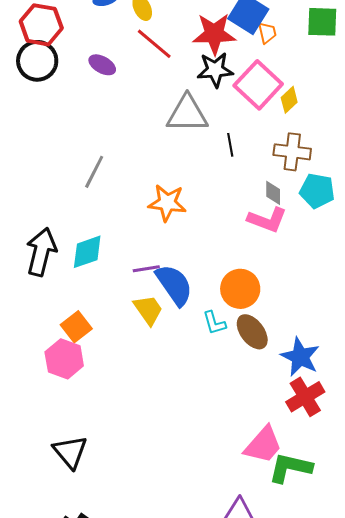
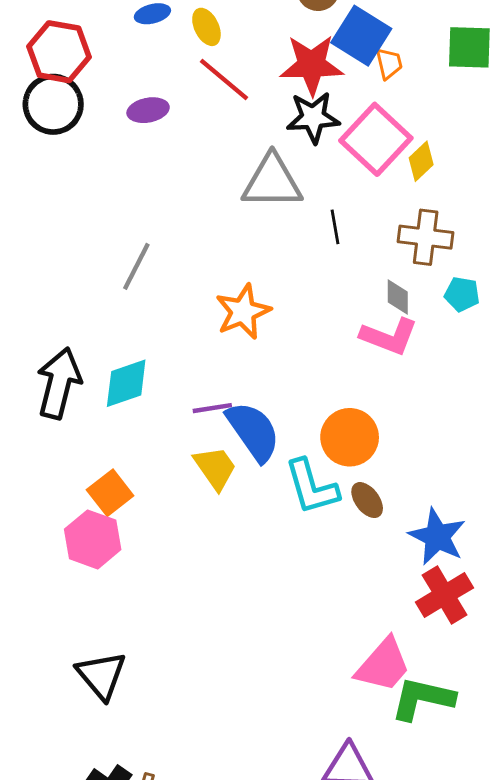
purple ellipse: (102, 65) -> (148, 110), turned -40
cyan pentagon: (317, 191) -> (462, 294), size x0.7
orange star: (167, 203) -> (243, 312), turned -30
cyan L-shape: (214, 323) -> (312, 487), size x1.6
brown ellipse: (252, 332) -> (367, 500), size x0.7

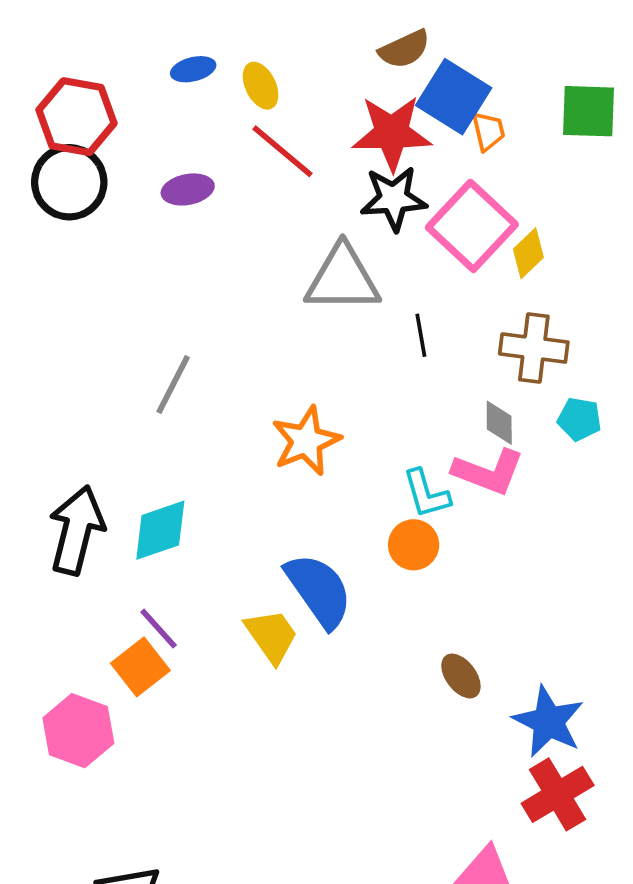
purple line: (212, 408) -> (159, 629), moved, turned 57
orange circle: (350, 437) -> (414, 545), moved, size x0.7
cyan L-shape: (312, 487) -> (426, 494), moved, size x0.7
pink hexagon: (93, 539) -> (78, 731), moved

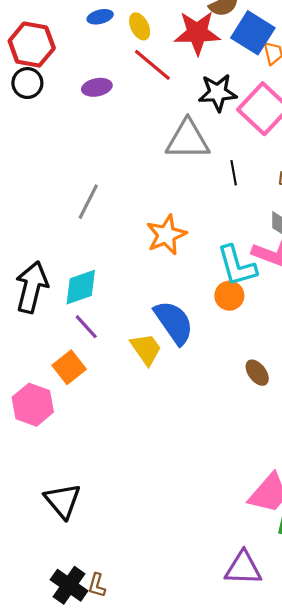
red star: (392, 133) -> (197, 33), moved
black circle: (69, 182) -> (27, 83), size x0.7
cyan L-shape: (426, 494) -> (237, 266), size x1.4
purple line: (159, 629) -> (86, 327), moved

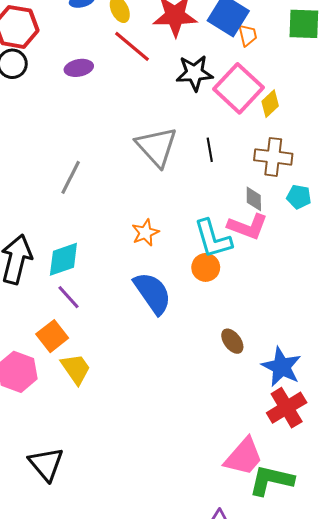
gray triangle: (188, 140) -> (157, 147), moved, turned 48
orange star: (166, 235) -> (145, 233), moved, size x0.7
yellow trapezoid: (146, 349) -> (76, 369), moved

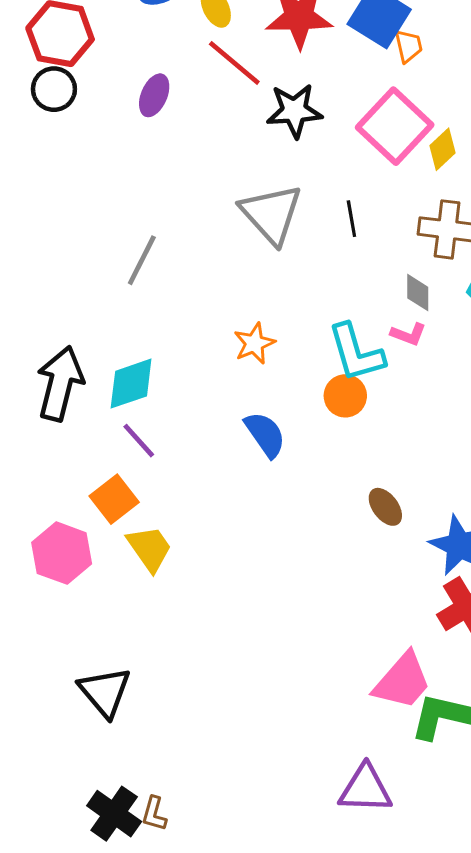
purple ellipse: (79, 68) -> (154, 95), turned -56
black star: (194, 73) -> (294, 111), moved
pink L-shape: (248, 227) -> (408, 334), size x0.6
blue semicircle: (153, 293) -> (265, 434), size x0.7

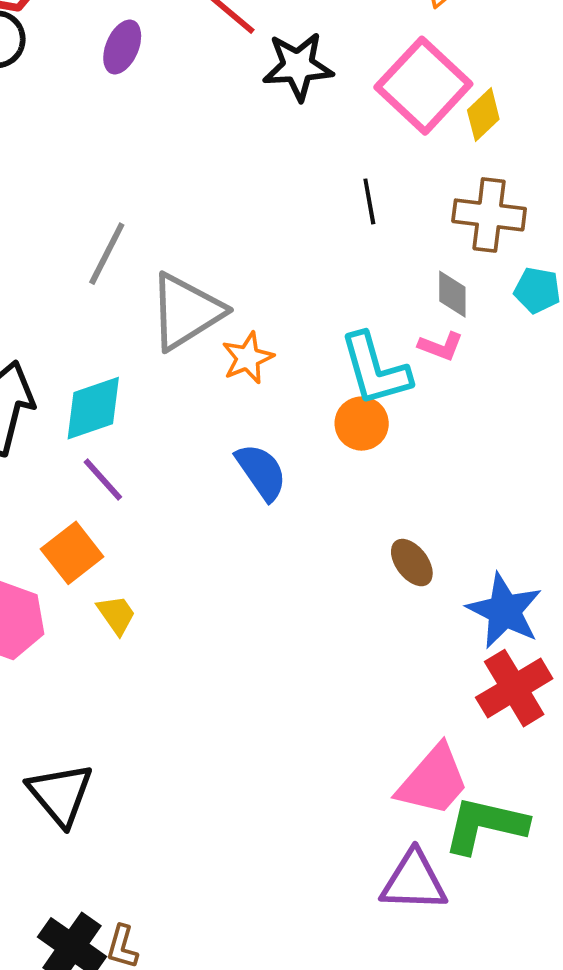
gray triangle: (271, 214) -> (186, 312), moved, turned 40
yellow trapezoid: (150, 548) -> (116, 615), size x0.7
purple triangle: (365, 789) -> (414, 881), moved

